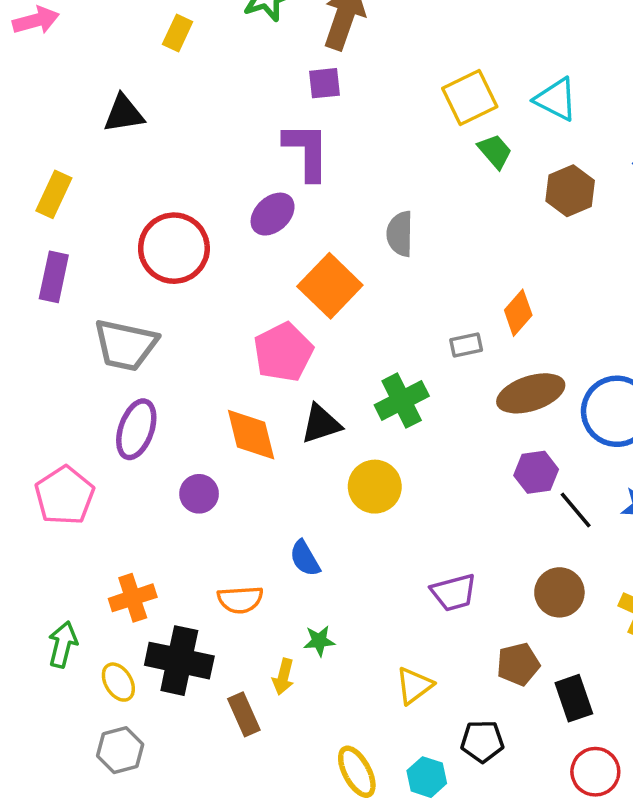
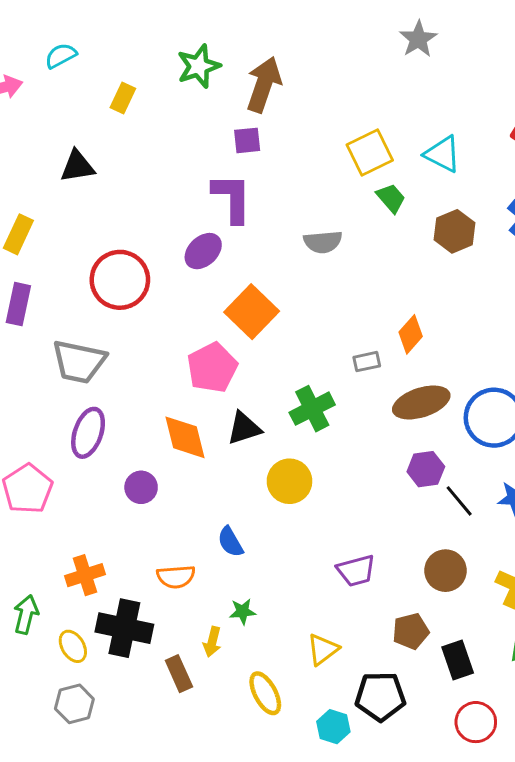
gray semicircle: (400, 234) -> (323, 242), moved, turned -96
black pentagon: (482, 741) -> (380, 696), size x1.4
yellow ellipse: (357, 772) -> (265, 693), moved

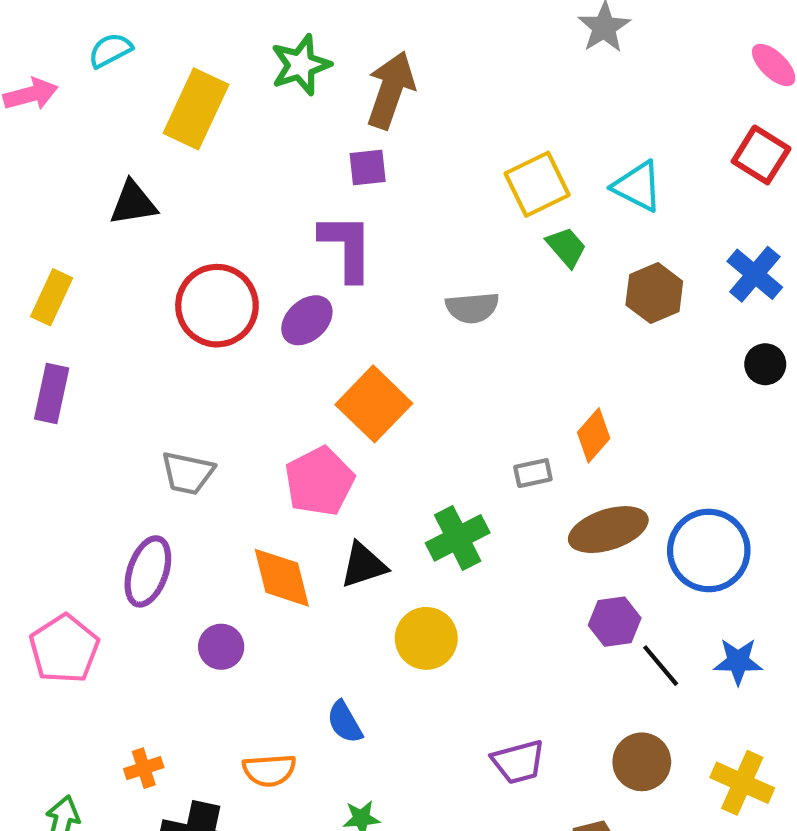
yellow rectangle: (123, 98) -> (196, 109), size x1.8
red circle: (120, 280) -> (217, 306), moved
gray trapezoid: (79, 362) -> (188, 473), moved, size x0.7
orange cross: (85, 575) -> (144, 768), size x0.7

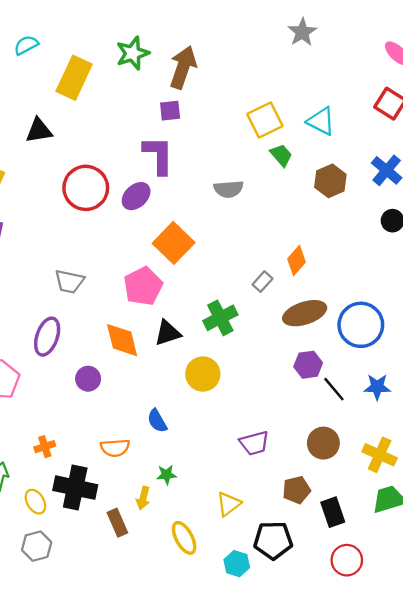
gray rectangle: (533, 473) -> (263, 282), turned -36

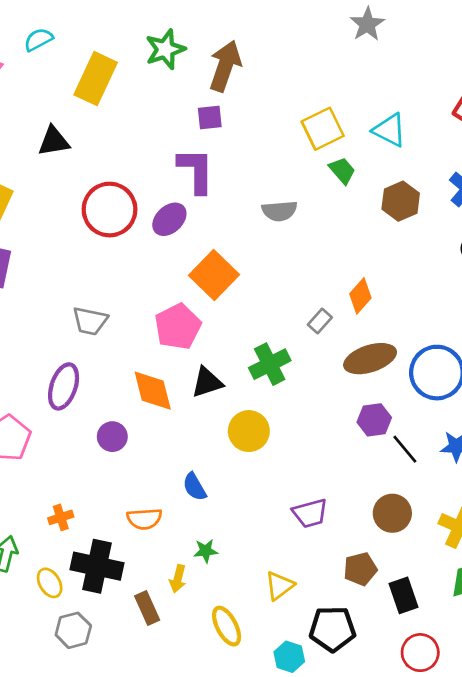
gray hexagon: (37, 546) -> (73, 630), moved

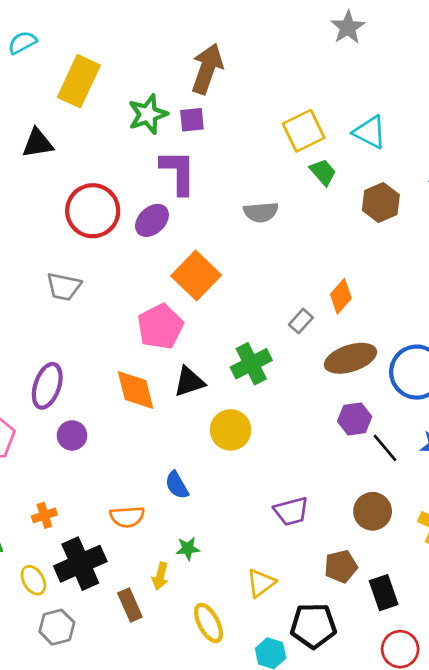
green star: (165, 49) -> (148, 114), moved
gray trapezoid: (90, 321) -> (64, 287), moved
purple circle: (112, 437) -> (72, 435), moved
black cross: (97, 566) -> (80, 564), turned -36

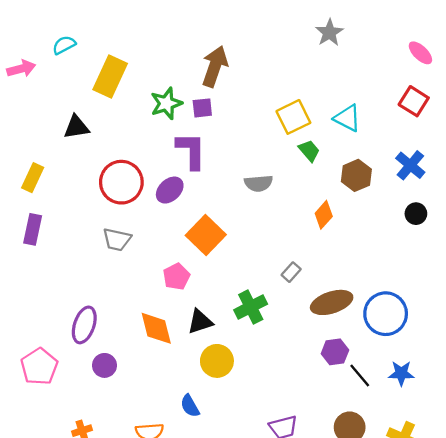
gray trapezoid: (64, 287) -> (117, 239), moved
orange diamond: (341, 296) -> (324, 215), moved
pink pentagon: (160, 327) -> (176, 277), size x0.7
yellow circle: (231, 430) -> (217, 361), moved

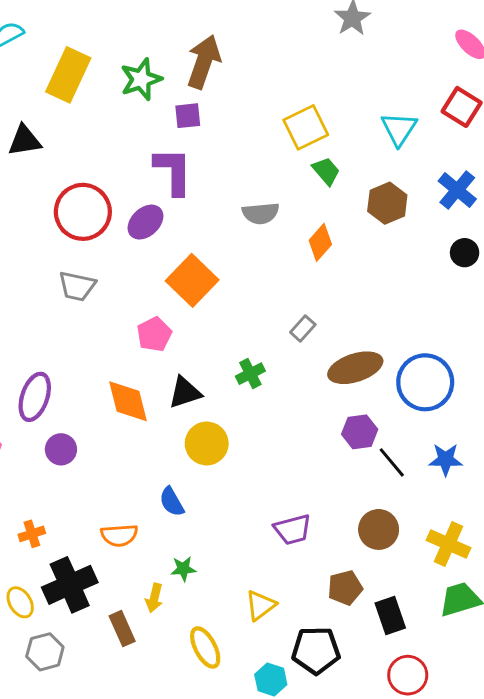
green star: (166, 103) -> (141, 79), moved
cyan triangle: (347, 118) -> (399, 129), moved, turned 36
orange diamond: (324, 215) -> (320, 242), moved
green cross: (251, 307) -> (250, 374), size x0.7

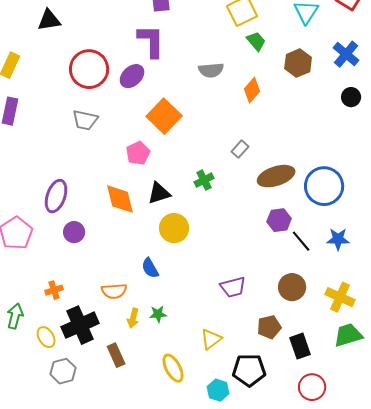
yellow arrow: (154, 598) -> (133, 318), moved

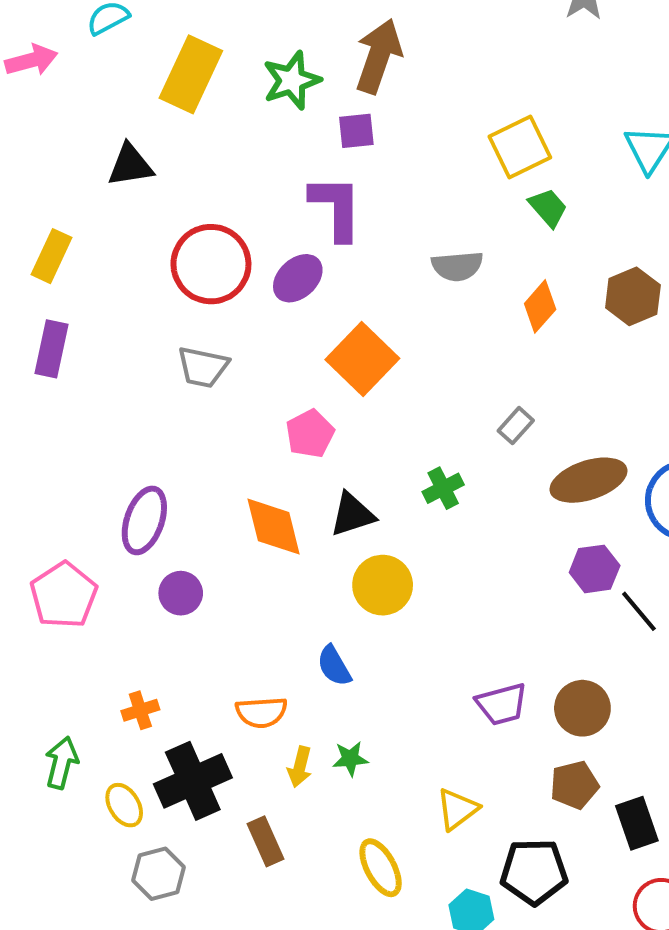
brown hexagon: (298, 63) -> (633, 296), moved
brown circle: (292, 287) -> (582, 708), moved

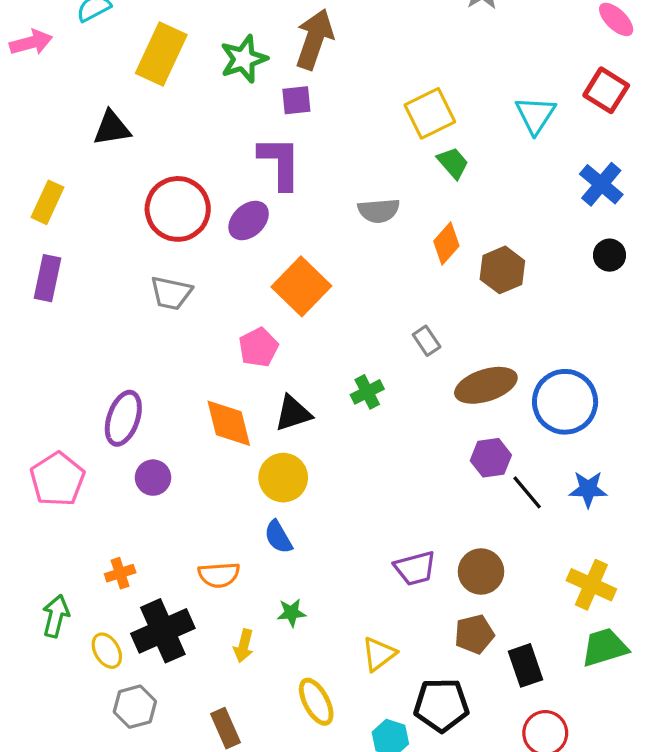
brown hexagon: (633, 296) -> (502, 270), moved
gray rectangle: (516, 426) -> (427, 341), turned -76
yellow circle: (383, 585) -> (283, 478), moved
yellow arrow: (300, 767) -> (244, 646), moved
brown rectangle: (265, 841) -> (226, 728), moved

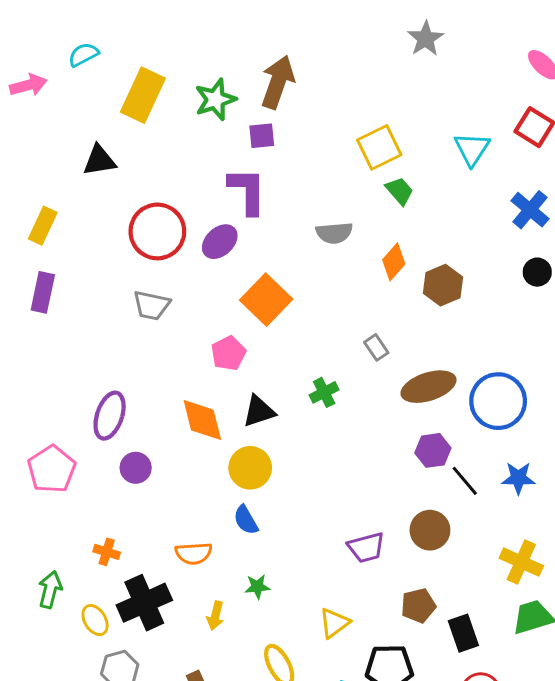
brown circle: (481, 572) -> (430, 530), moved
orange cross: (120, 573) -> (107, 552), turned 35

